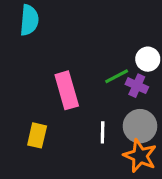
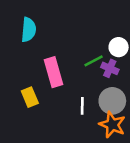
cyan semicircle: (29, 20) -> (29, 30), moved
yellow rectangle: (37, 135) -> (30, 97), moved, turned -36

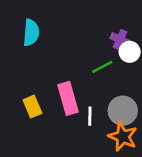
purple cross: (110, 68) -> (120, 40), moved
pink rectangle: (54, 72) -> (68, 98), moved

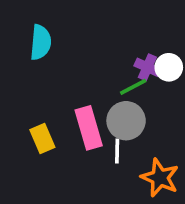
purple cross: (120, 40) -> (147, 67), moved
gray circle: (123, 111) -> (126, 121), moved

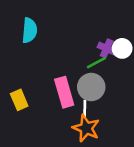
yellow rectangle: (42, 139) -> (19, 100), moved
orange star: (160, 178) -> (86, 128), moved

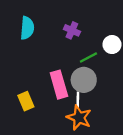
purple cross: (107, 48) -> (72, 30), moved
yellow rectangle: (19, 100) -> (26, 101), moved

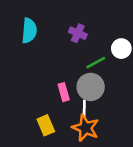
pink rectangle: (59, 85) -> (64, 92), size x0.6
yellow rectangle: (26, 101) -> (46, 125), moved

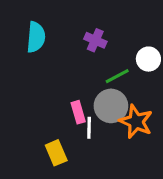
white line: (84, 109) -> (89, 128), moved
orange star: (85, 128) -> (136, 122), moved

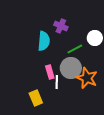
cyan semicircle: (36, 37) -> (44, 41), moved

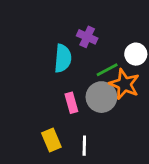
orange star: (87, 78) -> (124, 84), moved
white line: (57, 82) -> (84, 146), moved

